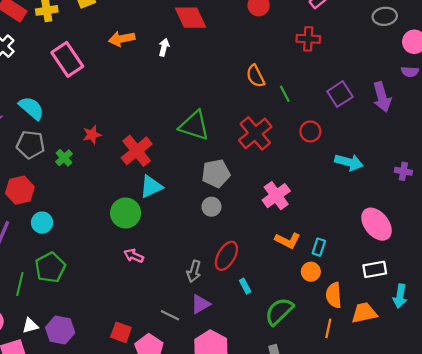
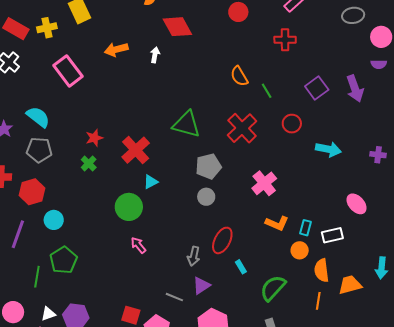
green cross: (64, 158) -> (89, 163), moved
cyan triangle: (151, 187) -> (151, 182), size x0.7
pink ellipse: (377, 224) -> (357, 204), size x0.7
pink arrow: (134, 256) -> (138, 245), turned 30
white rectangle: (375, 269) -> (332, 235), moved

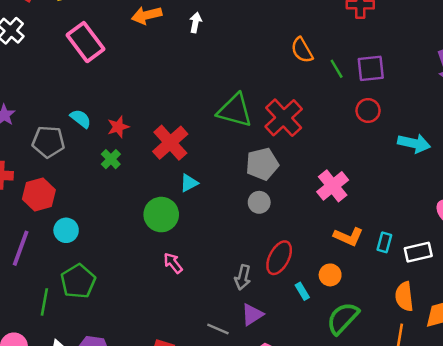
purple square: (317, 88) -> (371, 68), moved, turned 30
cyan semicircle: (38, 117) -> (81, 119), moved, size x0.7
red cross: (242, 128) -> (284, 118), moved
orange circle: (300, 250) -> (330, 275), moved

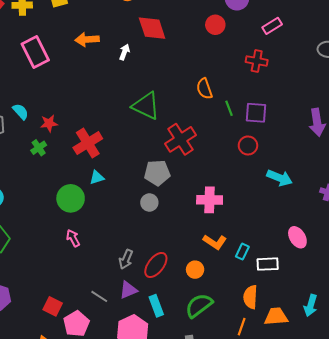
green triangle: (235, 110) -> (146, 106), moved
pink cross: (333, 186) -> (210, 200), turned 30
red ellipse: (279, 258) -> (156, 265), moved
cyan rectangle: (302, 291) -> (156, 306), moved, size x1.5

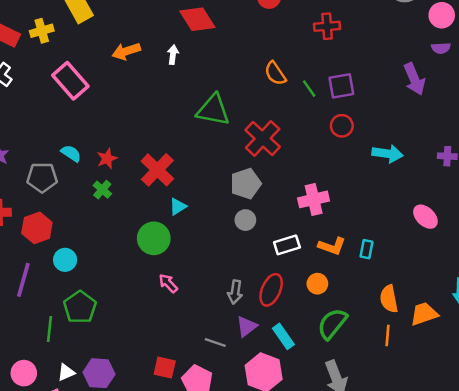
white rectangle: (268, 264) -> (287, 245), moved

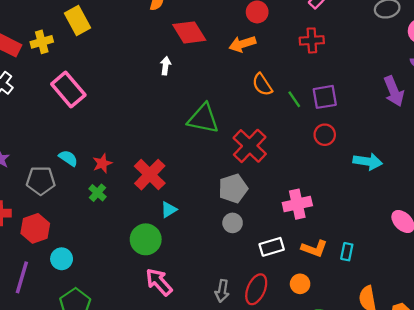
orange arrow: (126, 51) -> (242, 44), moved
pink arrow: (168, 283) -> (159, 282), size x1.5

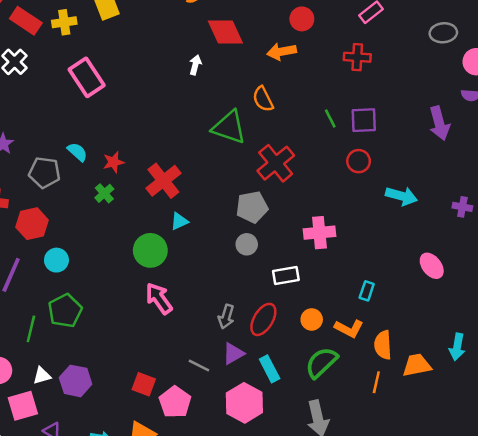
orange semicircle: (262, 84) -> (263, 99), moved
orange L-shape: (314, 248) -> (349, 328), moved

